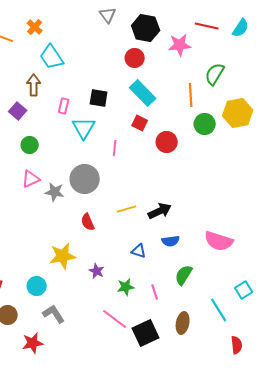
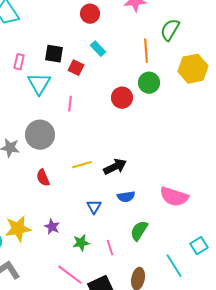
cyan rectangle: (143, 93) -> (98, 49), size x0.6
red square: (140, 123) -> (76, 68), moved
green circle: (205, 124) -> (149, 83), moved
blue triangle: (139, 251) -> (94, 207), turned 42
yellow star: (63, 256) -> (18, 229), moved

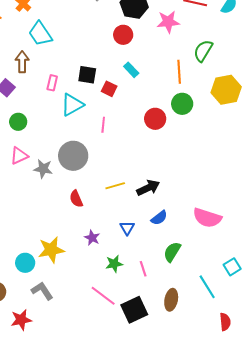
cyan triangle: (39, 84) -> (72, 105), turned 30
blue semicircle: (126, 197) -> (159, 218), turned -30
purple star: (52, 227) -> (92, 238), moved

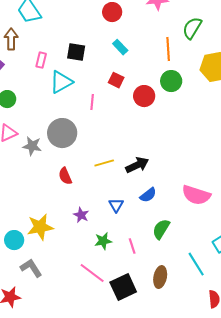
red square: (109, 89) -> (116, 80), moved

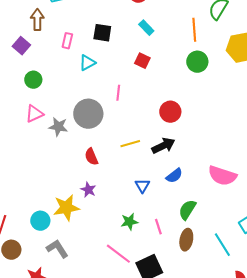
cyan triangle: (61, 82) -> (87, 63), size x0.7
red circle: (144, 96) -> (170, 112), moved
pink line: (92, 102) -> (118, 93), moved
purple star: (81, 215) -> (88, 190), moved
brown ellipse: (160, 277) -> (186, 240), moved

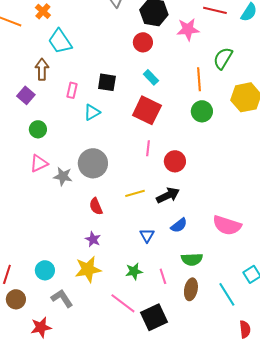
red square: (142, 61) -> (147, 110), size x1.8
pink line: (118, 93) -> (148, 148), moved
yellow star: (66, 208) -> (88, 269), moved
green semicircle: (187, 210) -> (192, 259), turned -125

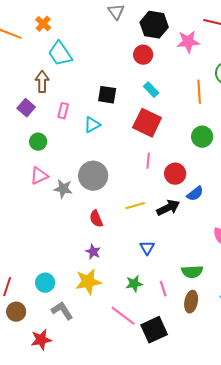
pink rectangle: (72, 90) -> (63, 111), moved
green circle: (202, 111) -> (202, 137), moved
blue semicircle: (179, 225) -> (195, 194), moved

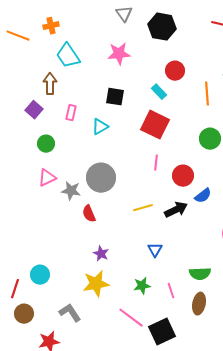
orange cross: (43, 24) -> (51, 26), turned 35
pink star: (188, 42) -> (119, 54), moved
red circle: (143, 55) -> (175, 71), moved
red semicircle: (96, 219) -> (89, 214), moved
cyan circle: (45, 283) -> (40, 275), moved

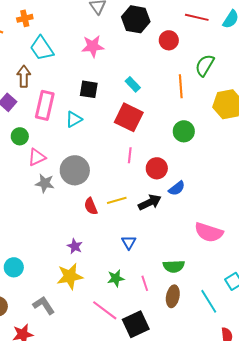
red circle: (175, 71) -> (169, 40), moved
pink rectangle: (71, 113) -> (45, 105), size x1.8
pink triangle: (47, 178) -> (37, 157), moved
red semicircle: (89, 214) -> (91, 206), moved

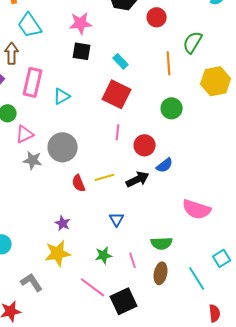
black square: (89, 89) -> (82, 51), moved

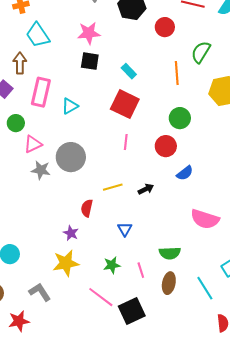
red circle: (145, 145) -> (166, 146), moved
blue semicircle: (165, 165) -> (185, 173), moved
black arrow: (138, 179) -> (146, 189), size x0.7
red semicircle: (79, 183) -> (87, 208), moved, turned 36

